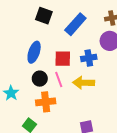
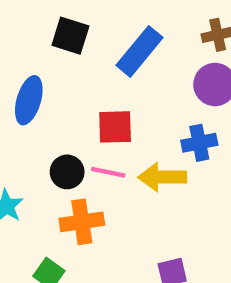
blue ellipse: (34, 52) -> (29, 100), moved
blue cross: (89, 58) -> (199, 143), moved
pink line: (59, 79) -> (108, 172), turned -56

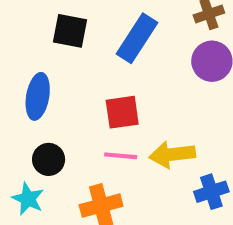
blue cross: (199, 143) -> (211, 192), moved
black circle: (67, 172) -> (49, 159), moved

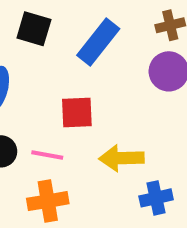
pink line: (121, 156) -> (47, 155), moved

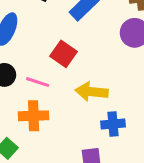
red square: (77, 112) -> (63, 54), turned 30

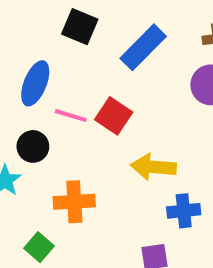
pink line: (38, 82) -> (71, 116), moved

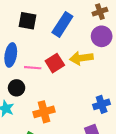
red square: (114, 116) -> (55, 63), turned 36
yellow arrow: (153, 167) -> (81, 58), moved

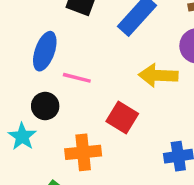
red square: (55, 63) -> (122, 118), moved, turned -36

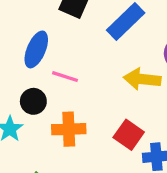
red square: (122, 118) -> (129, 135), moved
orange cross: (83, 152) -> (69, 129), moved

